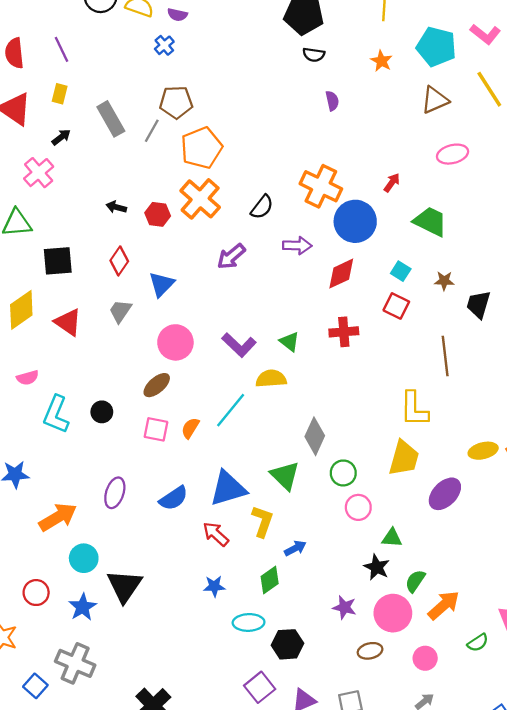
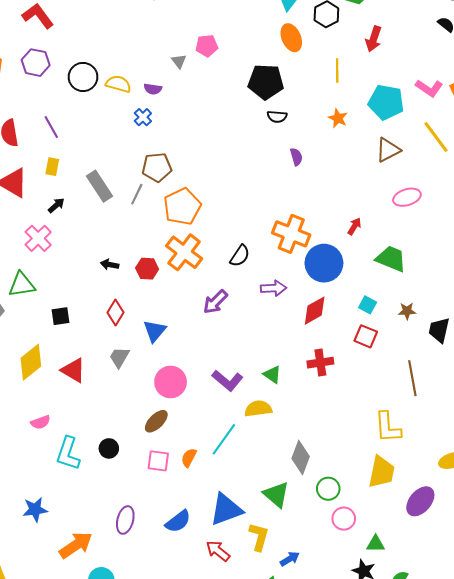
black square: (58, 261) -> (61, 316), size x0.7

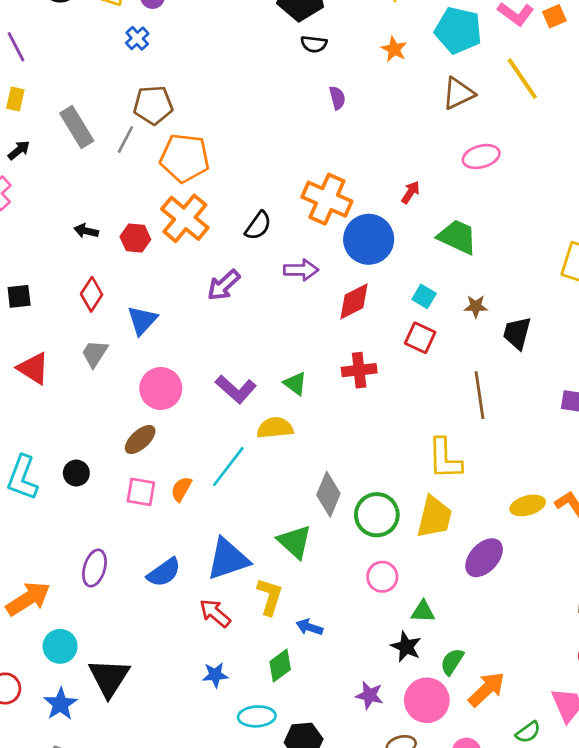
orange pentagon: (182, 207) -> (185, 158), turned 30
green circle: (328, 489) -> (377, 515), moved, size x1.4
blue arrow: (290, 559) -> (309, 627), turned -132

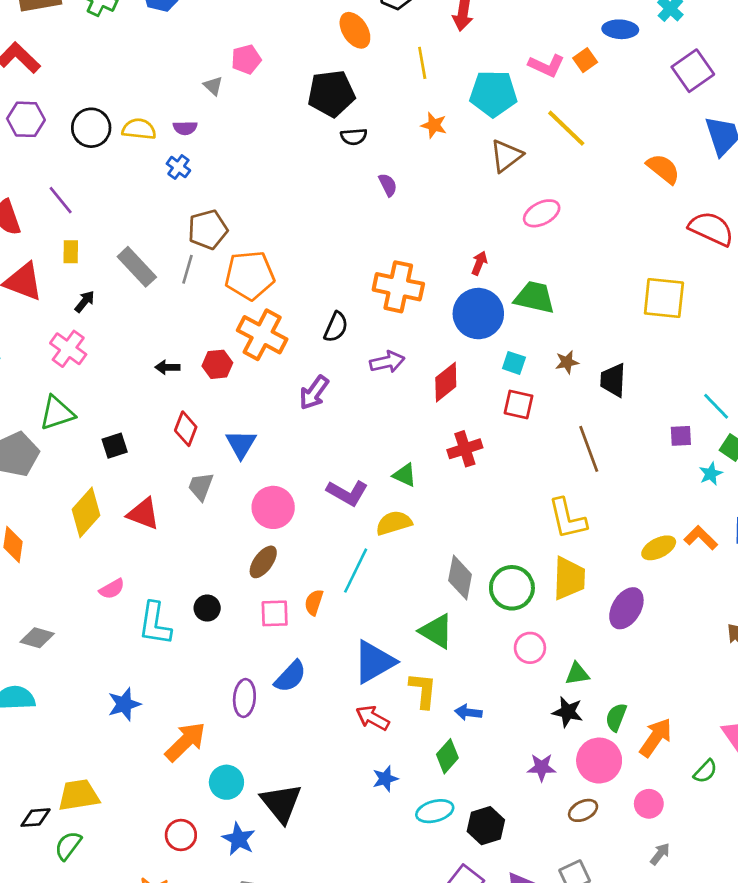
blue circle: (369, 239) -> (478, 314), moved
blue semicircle: (164, 572) -> (290, 676), moved

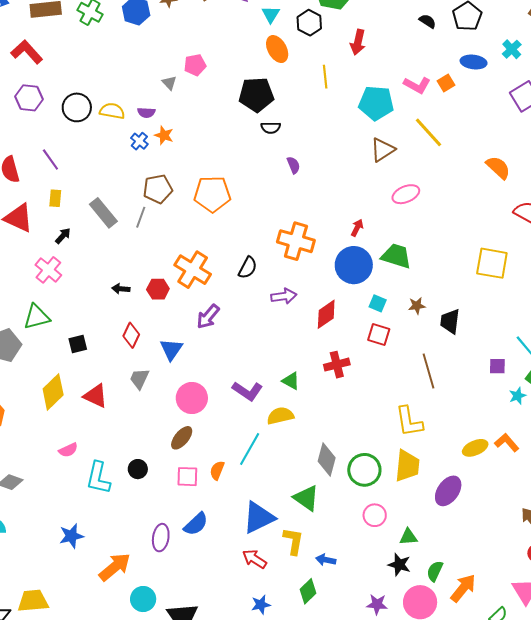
orange star: (434, 125) -> (164, 135), moved
orange pentagon: (250, 275) -> (212, 194), moved
purple arrow: (314, 393) -> (208, 317), moved

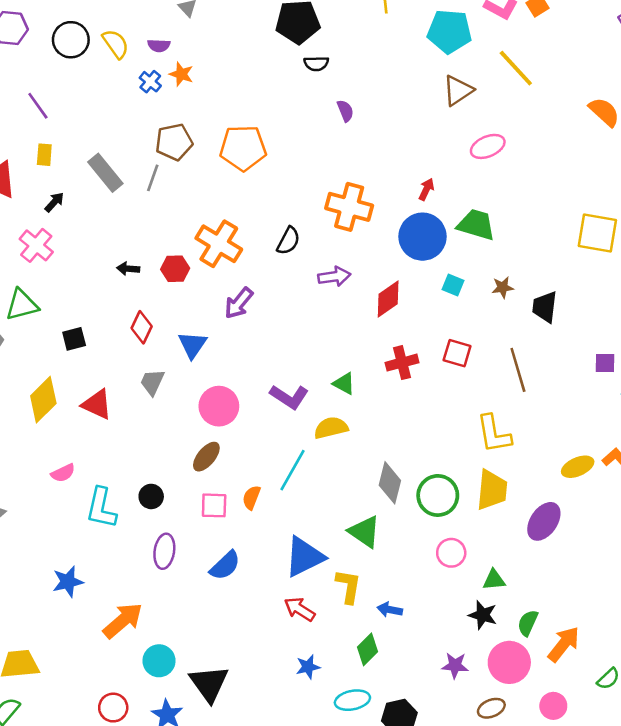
yellow semicircle: (112, 111) -> (116, 44), turned 45
red square: (379, 334) -> (457, 353), moved
purple ellipse: (161, 538) -> (164, 551), moved

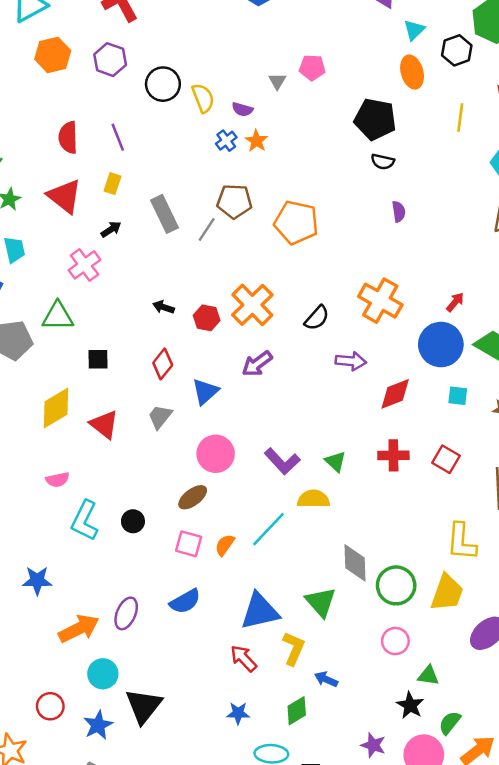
cyan square: (453, 285) -> (458, 396), turned -30
gray diamond: (390, 483) -> (355, 563), turned -30
purple ellipse: (164, 551) -> (126, 613), moved

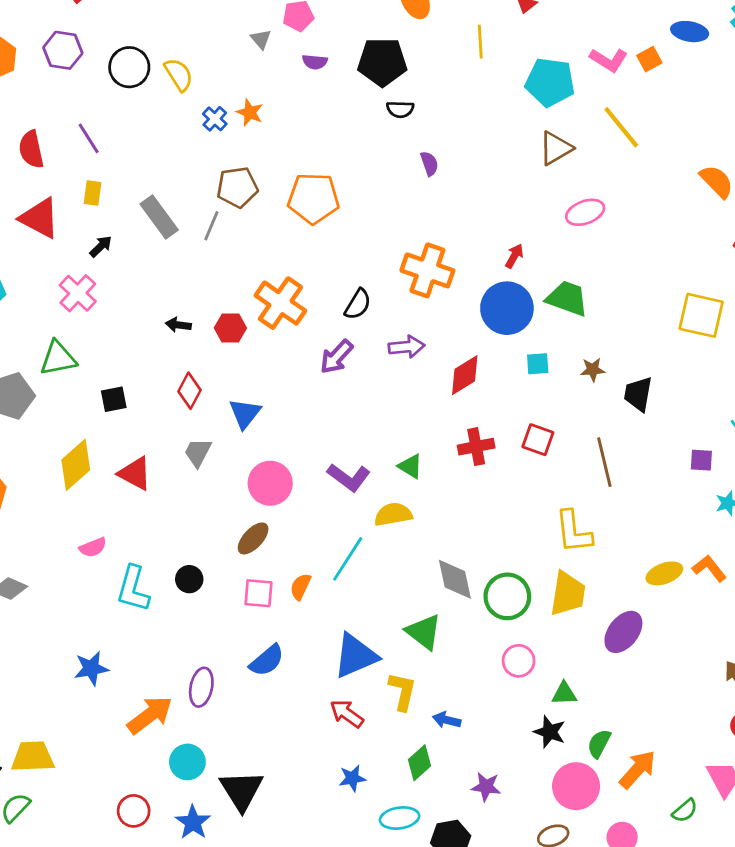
purple semicircle: (242, 109) -> (315, 62), moved
purple arrow: (257, 364) -> (336, 357), moved
purple star: (373, 745) -> (486, 787), moved

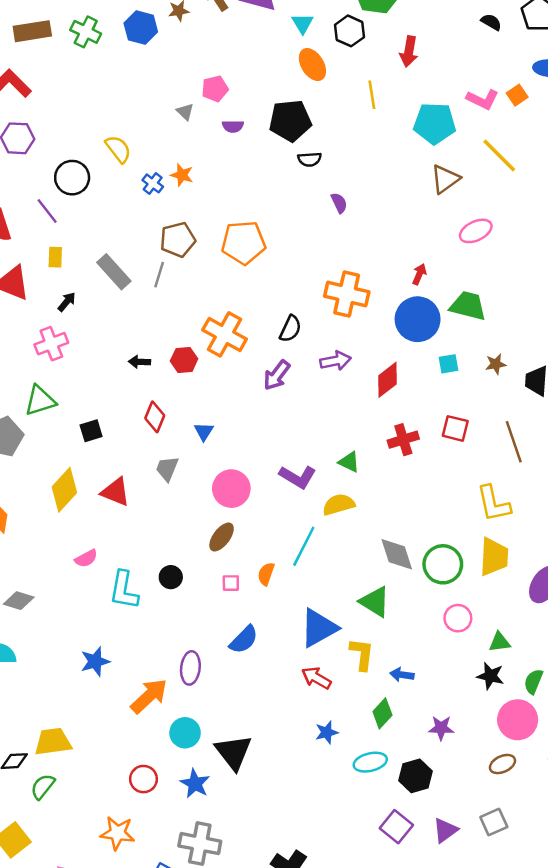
black circle: (129, 67) -> (72, 178), moved
pink cross: (78, 293) -> (51, 344), turned 32
blue triangle: (245, 413) -> (204, 431), size x0.7
pink square: (258, 593) -> (231, 583), size x0.7

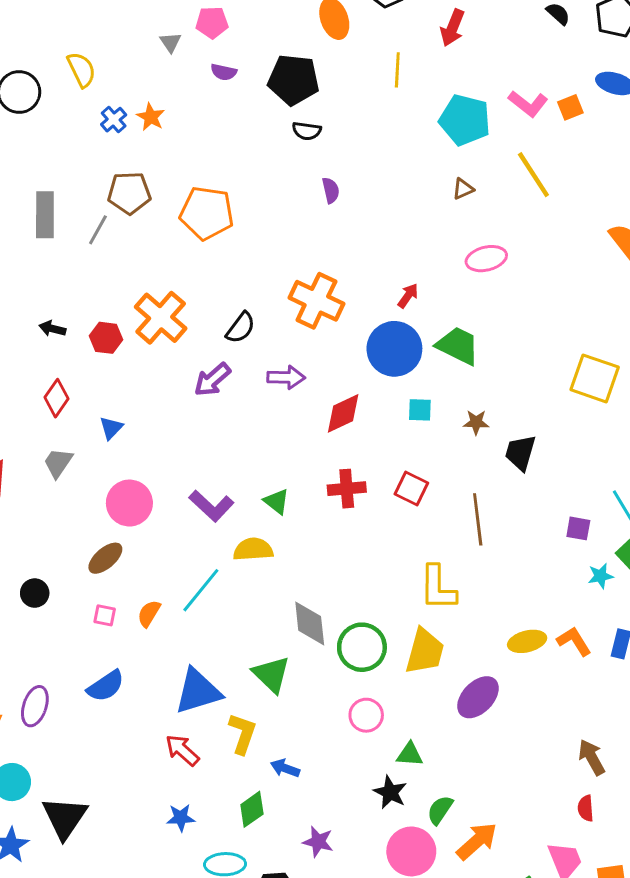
brown triangle: (445, 179) -> (463, 189), size x0.6
gray rectangle: (114, 272) -> (45, 215), turned 30

